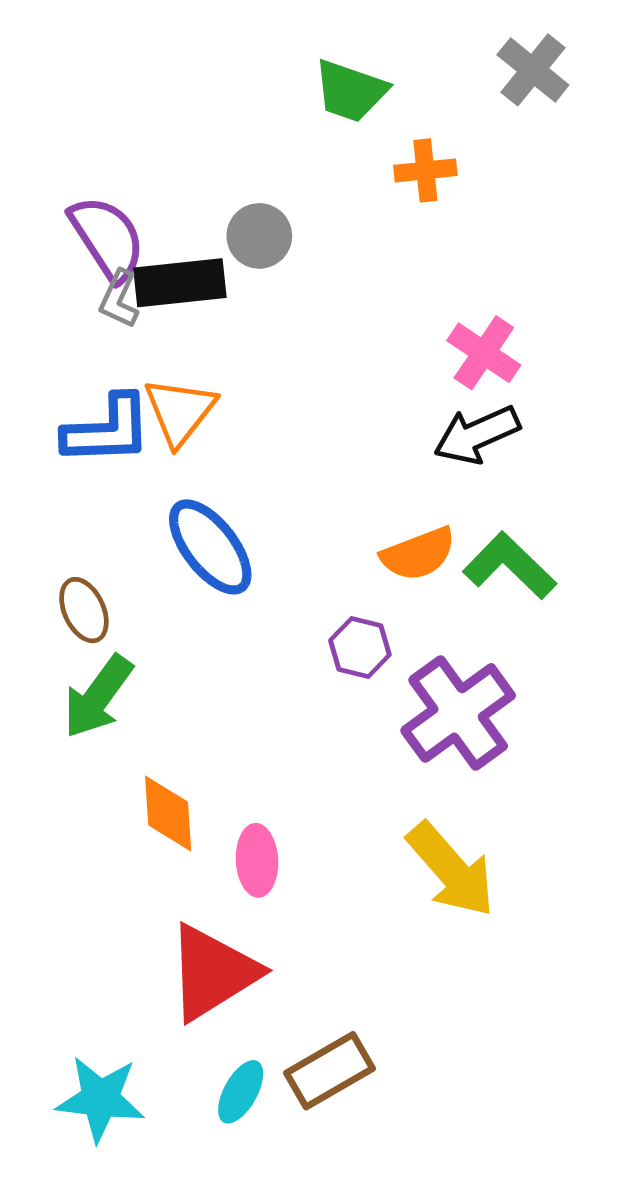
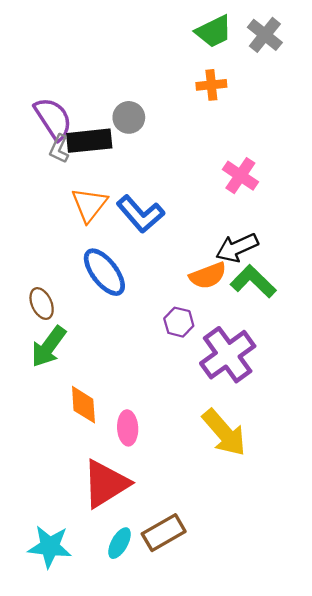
green trapezoid: (351, 91) -> (214, 31), moved, turned -45
blue L-shape: (107, 430) -> (140, 214), moved, turned 51
black arrow: (477, 435) -> (237, 248), moved

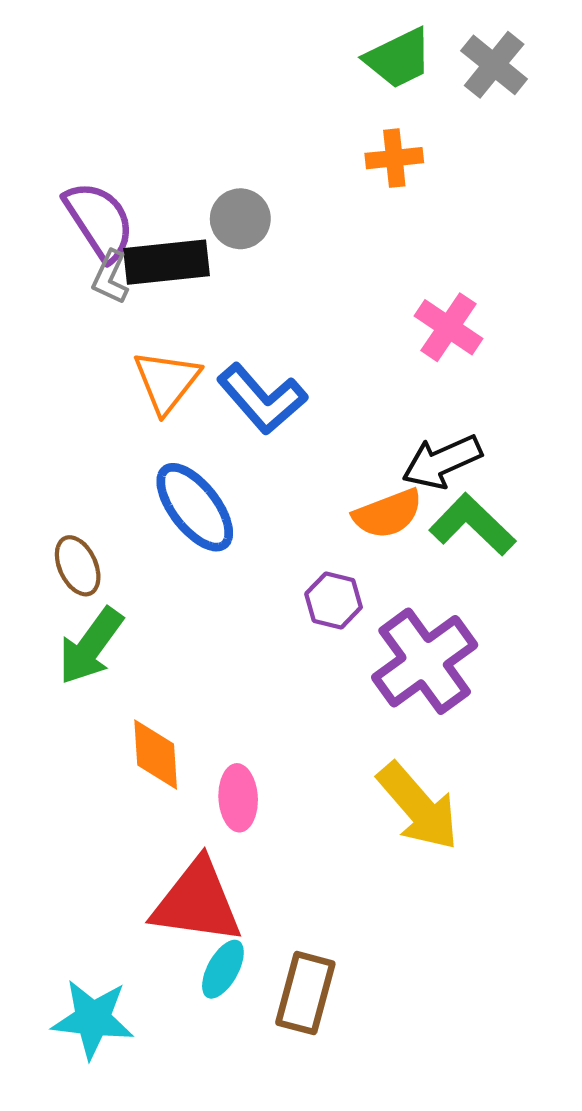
red triangle: (106, 484) -> (197, 902), turned 40
brown rectangle: (164, 533) -> (305, 993), turned -45
cyan ellipse: (120, 543) -> (223, 969), moved

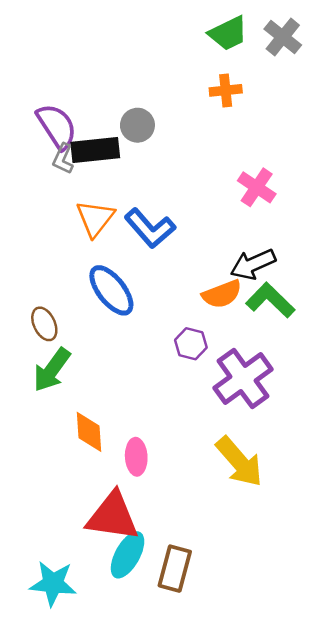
cyan ellipse: (223, 969) -> (128, 555), size x1.4

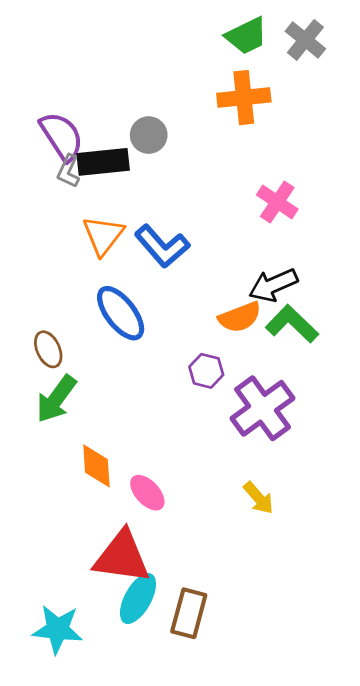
orange cross: (226, 90) -> (244, 98), size x1.5
pink ellipse: (136, 457) -> (147, 493), turned -40
yellow arrow: (239, 462) -> (259, 498), size x0.6

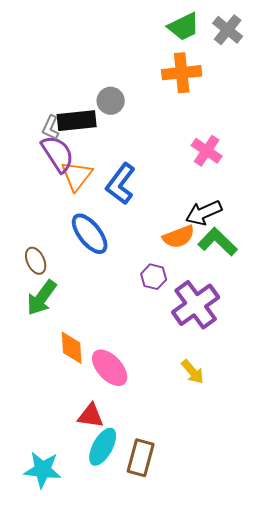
purple semicircle: (62, 136) -> (58, 154), moved
blue L-shape: (162, 246) -> (121, 184), turned 78
pink ellipse: (147, 493) -> (110, 368), size x1.4
red triangle: (122, 557) -> (91, 416), size x0.6

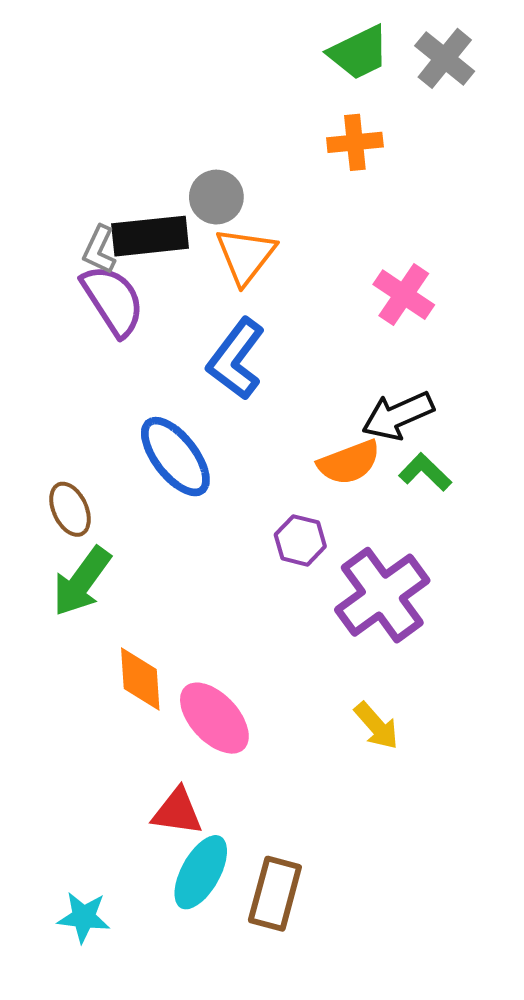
orange cross: (182, 73) -> (355, 142), size x0.7
orange triangle: (77, 176) -> (246, 256), moved
green L-shape: (218, 242) -> (425, 472), size x0.7
cyan star: (43, 470) -> (84, 917), size x0.7

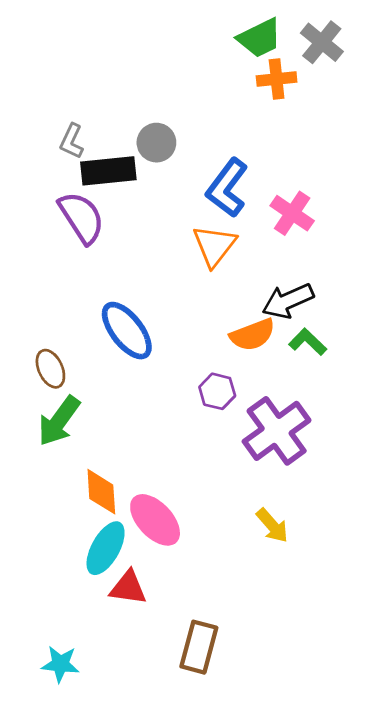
orange cross: (355, 142) -> (277, 79), moved
gray L-shape: (99, 250) -> (72, 141), moved
orange triangle: (246, 256) -> (214, 246), moved
blue L-shape: (236, 359) -> (227, 188), moved
cyan ellipse: (201, 872) -> (106, 548), moved

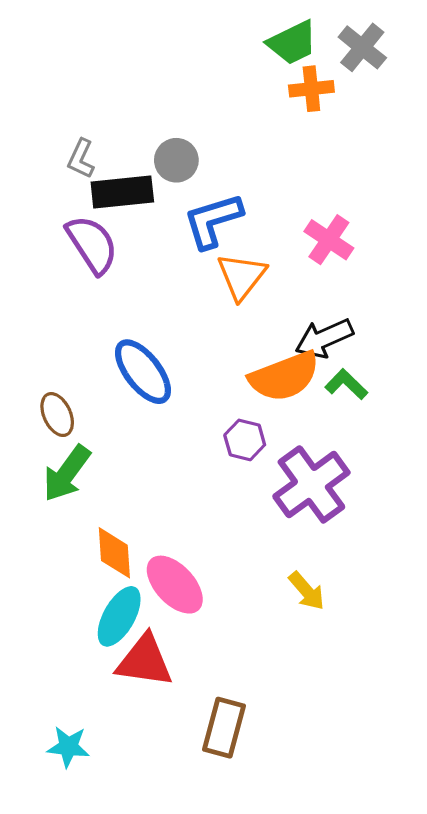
blue L-shape: (227, 188) -> (213, 221), moved, turned 36
orange semicircle: (253, 335) -> (284, 376), size x1.4
red triangle: (128, 588) -> (145, 661), size x1.4

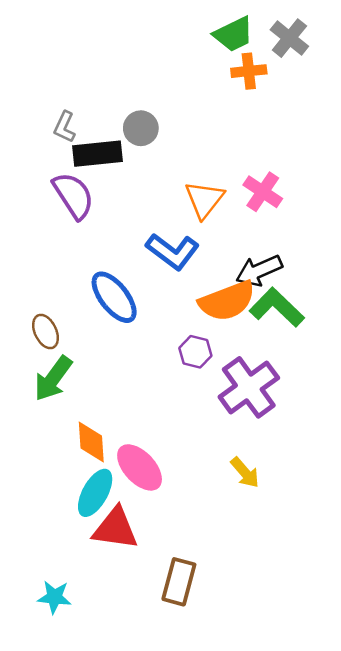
blue L-shape: (213, 221) -> (173, 251), moved, turned -126
orange triangle: (242, 276) -> (204, 199), moved
green L-shape: (346, 384) -> (277, 307), size x1.6

